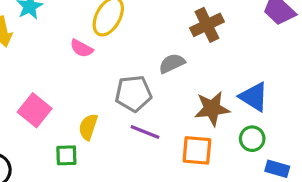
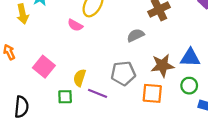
gray pentagon: (133, 93) -> (123, 73), moved
blue triangle: (254, 97) -> (190, 58), turned -30
purple line: (145, 132) -> (98, 93), moved

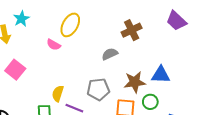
pink square: (44, 67) -> (15, 70), moved
green circle: (189, 86) -> (150, 102), moved

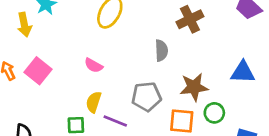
pink semicircle: (54, 45) -> (94, 65), moved
gray semicircle: (110, 54) -> (161, 50), turned 112
blue triangle: (161, 75) -> (243, 72), moved

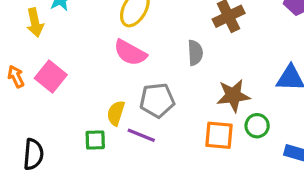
pink semicircle: (94, 65) -> (130, 53), moved, size x1.5
gray pentagon: (146, 97) -> (157, 100), moved

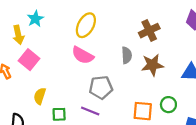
pink square: (51, 77) -> (29, 60), moved
brown star: (233, 96) -> (152, 65), moved
yellow semicircle: (116, 113) -> (40, 96), moved

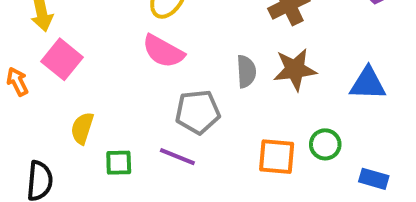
gray semicircle: (127, 55) -> (246, 71), moved

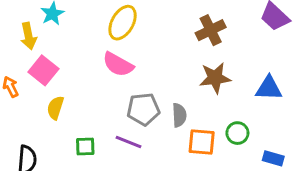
gray semicircle: (246, 71) -> (179, 115), moved
yellow semicircle: (82, 128) -> (55, 108), moved

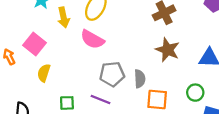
yellow arrow: (29, 36) -> (63, 17), moved
brown star: (215, 78) -> (168, 50), turned 30
green circle: (237, 133) -> (195, 93), moved

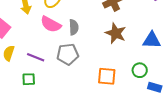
gray semicircle: (140, 79) -> (74, 27), moved
purple line: (100, 100) -> (36, 57), moved

